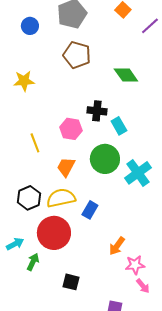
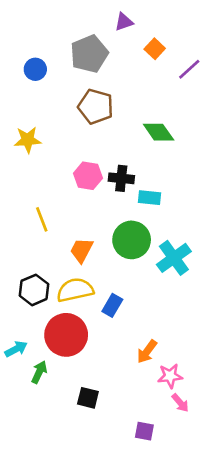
cyan rectangle: (119, 126) -> (150, 198), turned -54
pink hexagon: (71, 129) -> (88, 176), moved

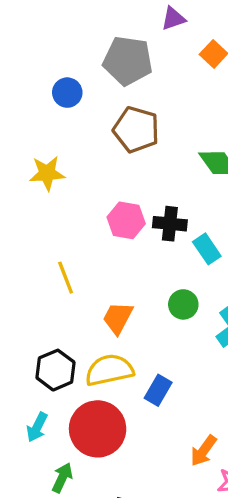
gray pentagon: (89, 54) -> (128, 61), turned 30
blue circle: (35, 69) -> (67, 93), moved
cyan rectangle: (150, 198) -> (207, 249), turned 50
green circle: (132, 240) -> (183, 304), size x0.6
cyan arrow: (16, 349) -> (37, 427), moved, turned 145

